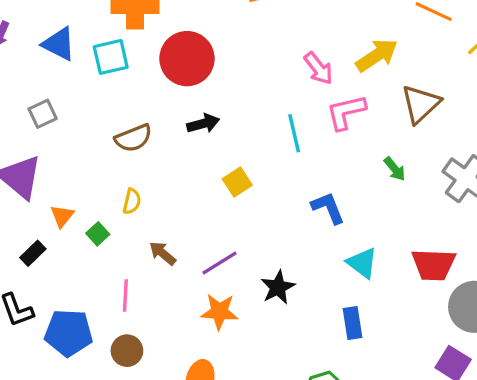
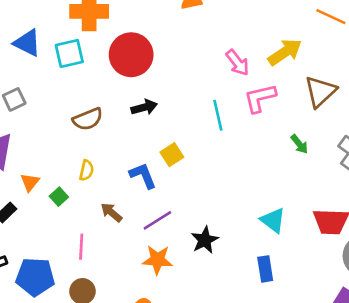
blue L-shape: (328, 208) -> (143, 176), moved

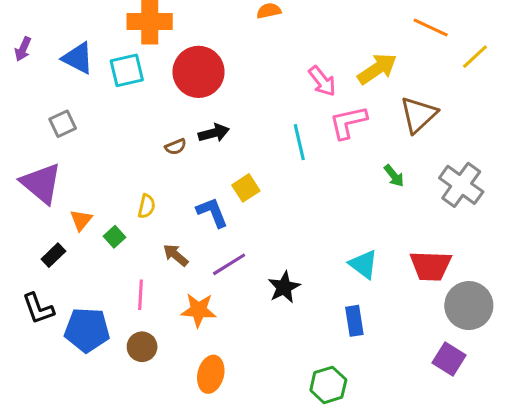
brown semicircle: (88, 119) -> (176, 147), moved, size x0.6
orange star: (157, 260) -> (199, 310), moved

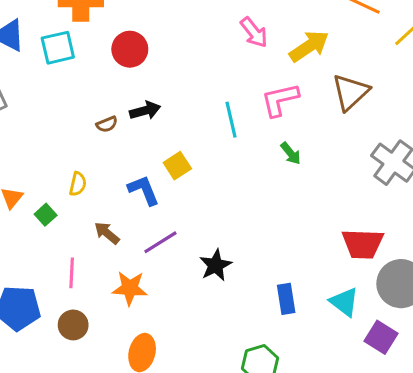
red circle: (199, 72) -> (130, 49), size x0.7
pink arrow: (322, 81) -> (254, 32), moved
green arrow: (394, 176) -> (291, 153), moved
cyan triangle: (363, 264) -> (344, 302), moved

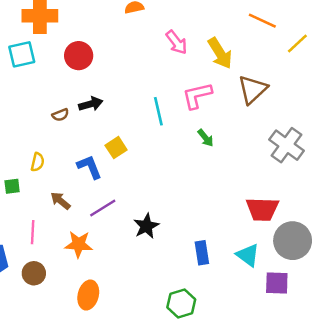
yellow arrow: (309, 46) -> (220, 53), turned 92
green square: (46, 215) -> (12, 186), turned 35
purple square: (381, 337) -> (277, 283), turned -30

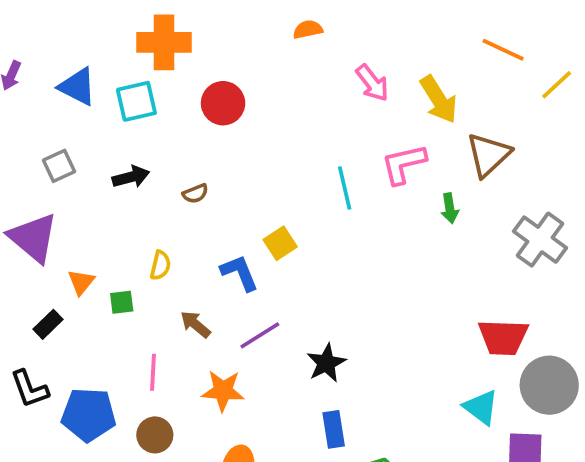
black arrow: (91, 104) -> (131, 177), moved
green arrow: (206, 138) -> (450, 208), moved, turned 30
blue rectangle: (202, 253) -> (334, 429), moved

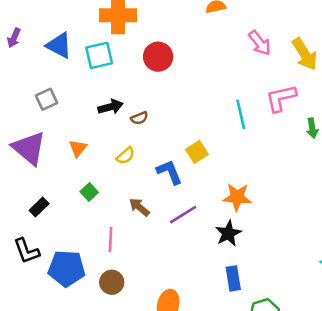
black arrow: (131, 177) -> (110, 107), moved
yellow semicircle: (160, 265) -> (126, 156), moved, turned 36
orange triangle: (81, 282) -> (78, 148), moved
green square: (122, 302) -> (89, 192), turned -36
orange star: (223, 391) -> (237, 197), moved

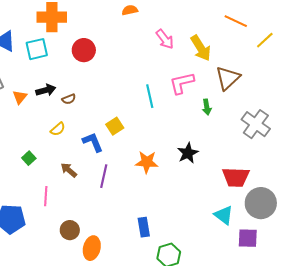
orange triangle: (78, 148) -> (20, 97), moved
purple line: (183, 215) -> (104, 176), turned -45
black star: (228, 233) -> (188, 153), moved
brown circle: (112, 282) -> (70, 230), moved

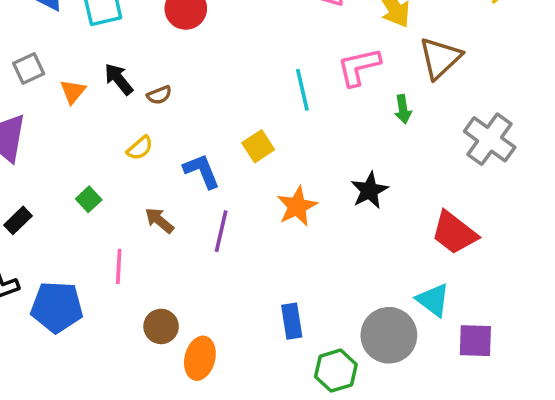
black arrow: (46, 90) -> (119, 79), turned -114
yellow square: (115, 126) -> (258, 146), moved
orange star: (147, 162) -> (297, 206), turned -30
red trapezoid: (236, 177) -> (454, 233), turned 36
gray circle: (261, 203) -> (389, 335), moved

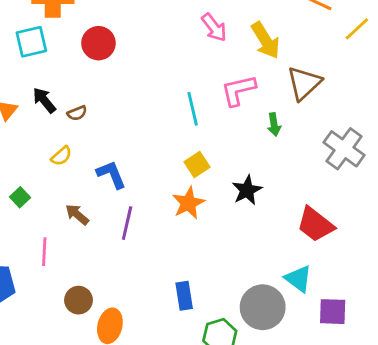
yellow square: (258, 146) -> (197, 165), moved

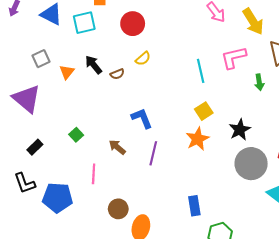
yellow semicircle: (61, 156) -> (143, 59), moved
gray circle: (263, 307) -> (251, 164), moved

